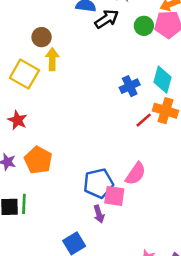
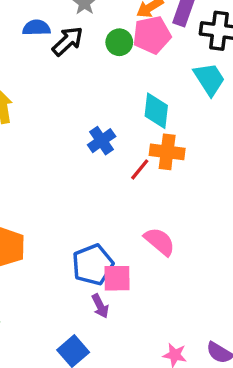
blue cross: (130, 86) -> (102, 141), moved
pink semicircle: (136, 174) -> (160, 242), moved, turned -75

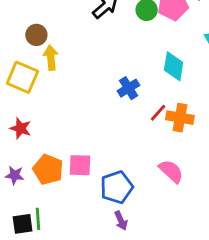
orange cross: (167, 152) -> (180, 118), moved
pink square: (117, 278) -> (80, 165), moved

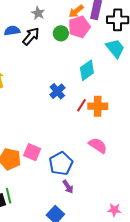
cyan diamond: (174, 66) -> (87, 70), turned 55
pink square: (80, 165) -> (32, 152), turned 30

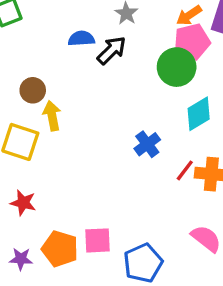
green circle: (61, 33) -> (177, 67), moved, size x1.5
pink square: (32, 152) -> (97, 240), turned -30

